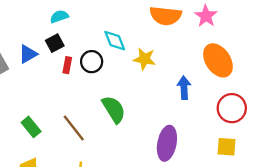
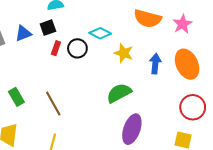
cyan diamond: (115, 41) -> (100, 33), turned -50
blue arrow: (184, 88) -> (155, 64), moved
green semicircle: (114, 109) -> (119, 93), moved, turned -95

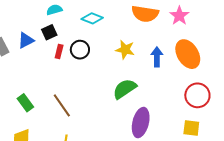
cyan diamond: (100, 33) -> (92, 18), moved

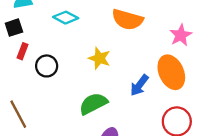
pink star: (179, 16) -> (181, 35), moved
black circle: (80, 50) -> (47, 66), moved
blue arrow: (157, 57) -> (139, 85), moved, turned -150

